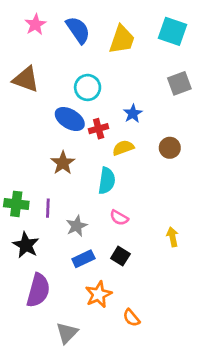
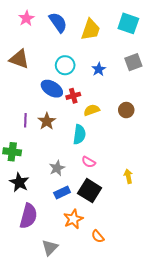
blue star: (133, 114) -> (99, 69), moved
purple line: (48, 208) -> (25, 120), moved
black square: (120, 256) -> (90, 191), size x1.6

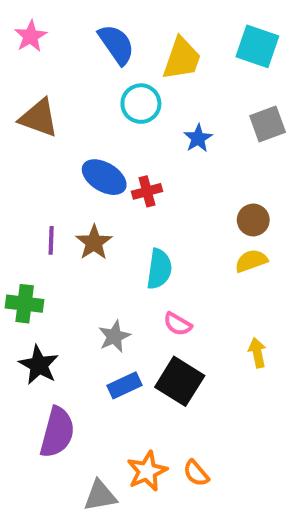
pink star: (26, 18) -> (31, 36), moved
cyan circle: (65, 65) -> (141, 104), moved
yellow semicircle: (92, 110) -> (251, 261), moved
orange star: (73, 219) -> (147, 471), moved
gray triangle: (50, 248) -> (100, 496), turned 36

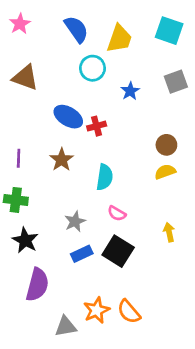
purple line: (51, 240) -> (19, 158), moved
orange semicircle: (196, 473) -> (129, 312), size x1.4

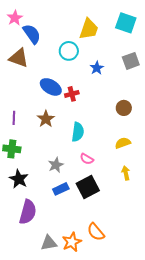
blue semicircle: (76, 29) -> (32, 34), moved
yellow semicircle: (165, 172) -> (123, 143), moved
black square: (118, 251) -> (88, 187), turned 30
orange star: (97, 310) -> (72, 242), moved

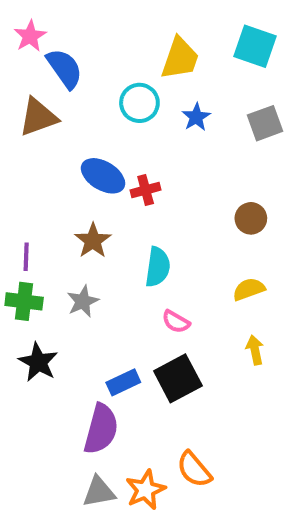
brown triangle: (19, 58) -> (38, 117), turned -40
blue star: (97, 68) -> (196, 117), moved
purple line: (14, 118) -> (26, 257), moved
gray star: (56, 165) -> (83, 301), moved
purple semicircle: (28, 212) -> (101, 429), moved

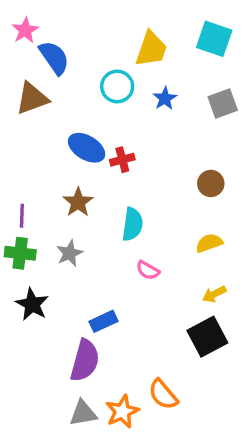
yellow arrow: (255, 350) -> (214, 294), turned -105
black square: (178, 378) -> (207, 337), moved

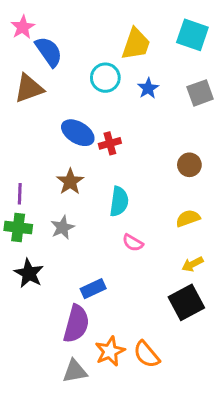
orange star: (122, 412) -> (110, 351), moved

